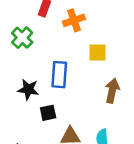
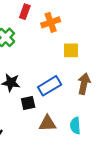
blue rectangle: (59, 75) -> (50, 86), moved, turned 55

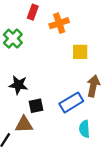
blue rectangle: (50, 86) -> (71, 102), moved
brown triangle: (47, 123) -> (24, 125), moved

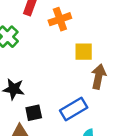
brown arrow: (93, 86) -> (99, 77), moved

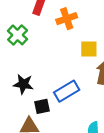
blue rectangle: (74, 109) -> (67, 91), moved

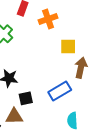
blue rectangle: (67, 91) -> (60, 91), moved

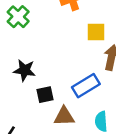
brown triangle: (14, 116) -> (64, 116), moved

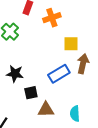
blue rectangle: (86, 86) -> (59, 74), moved

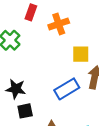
black square: (31, 93) -> (25, 111), moved

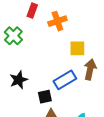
black star: (16, 89) -> (19, 80), turned -30
black square: (25, 111) -> (45, 97), moved

